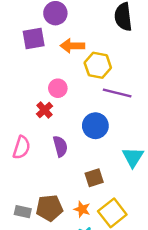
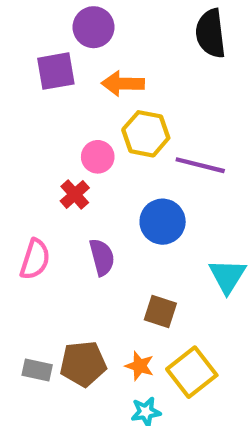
yellow hexagon: (98, 65) -> (146, 134), moved
brown square: (94, 178) -> (160, 312), turned 36

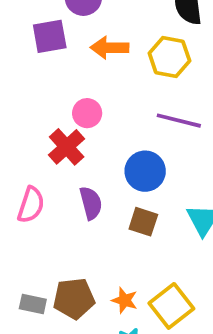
yellow hexagon: (146, 134) -> (169, 57), moved
red cross: (75, 194) -> (67, 147), size x1.4
brown square: (160, 312) -> (143, 222), moved

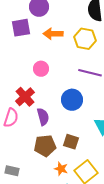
red cross: (67, 147) -> (25, 97), moved
brown square: (143, 222) -> (71, 142), moved
brown pentagon: (74, 298) -> (45, 146), moved

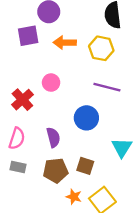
red cross: (25, 97) -> (22, 100), moved
gray rectangle: (12, 171) -> (18, 167), moved

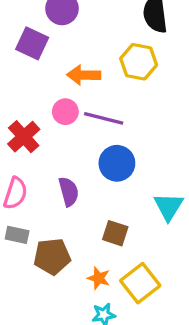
purple square: (28, 36) -> (32, 43), turned 35
orange arrow: (65, 43) -> (84, 75), moved
purple line: (107, 87) -> (104, 118), moved
brown pentagon: (56, 170) -> (52, 256), moved

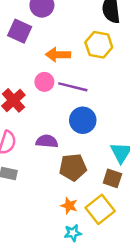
purple semicircle: (69, 192) -> (47, 141), turned -70
brown square: (115, 233) -> (112, 178), moved
brown pentagon: (52, 256) -> (73, 167), moved

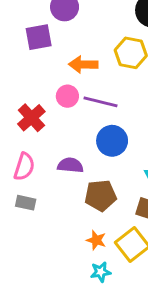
purple square: (20, 31) -> (39, 37), turned -35

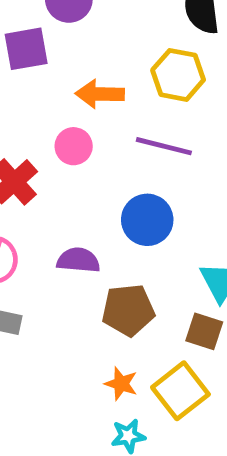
purple line: (101, 102) -> (164, 146), moved

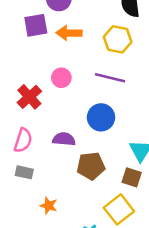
orange arrow: (100, 94) -> (69, 33), moved
orange star: (121, 384) -> (49, 206), moved

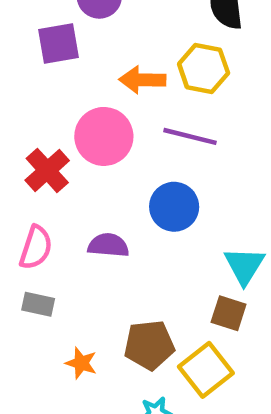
orange arrow: (69, 33) -> (142, 80), moved
pink circle: (61, 78) -> (104, 136), size x1.6
brown pentagon: (91, 166) -> (149, 345), moved

